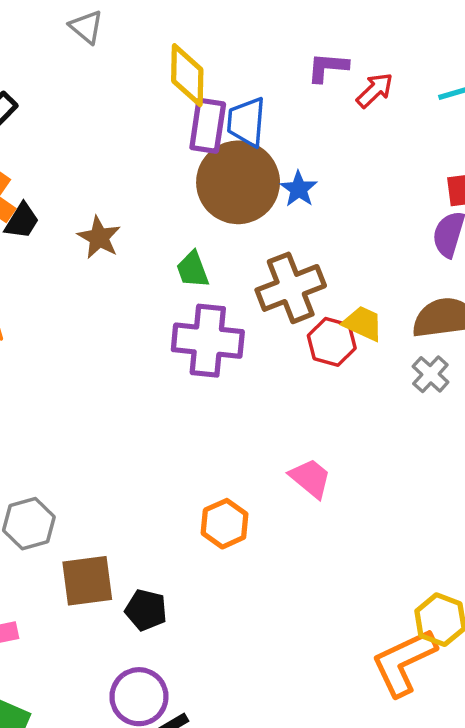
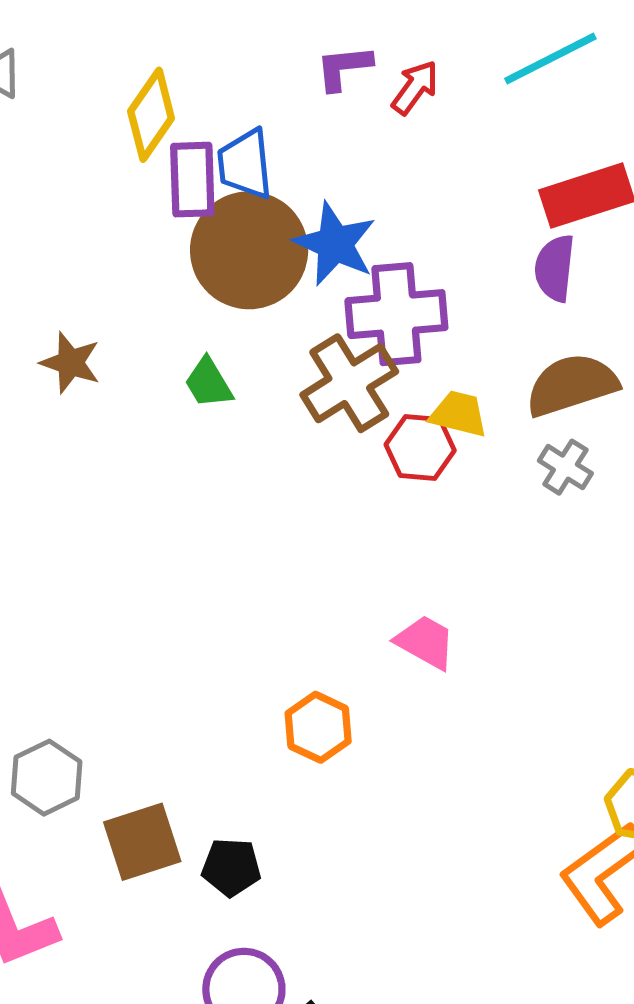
yellow diamond: (187, 75) -> (151, 115), turned 44
blue star: (299, 189) -> (335, 244), size x1.6
purple cross: (208, 341) -> (396, 314), moved

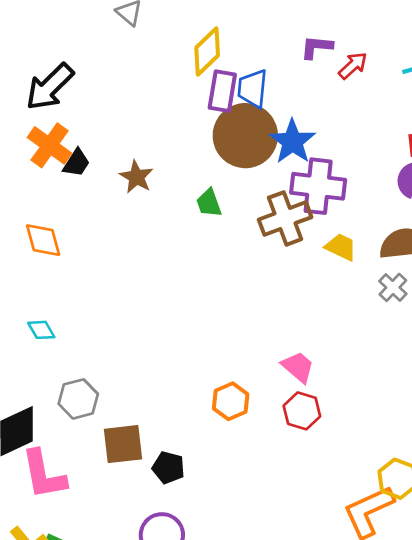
red hexagon: (420, 447) -> (302, 411), moved

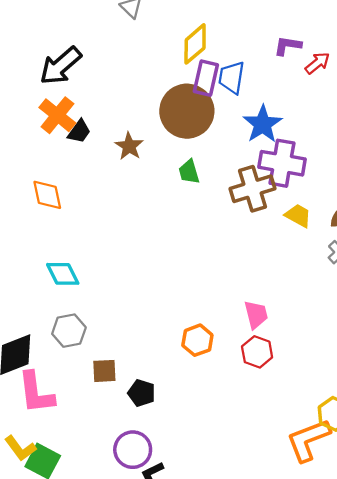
brown circle: (245, 136) -> (187, 111), moved
cyan diamond: (41, 330) -> (63, 274), moved, size x1.4
pink trapezoid: (298, 367) -> (256, 315), turned 32
brown square: (123, 444) -> (104, 371), size x0.7

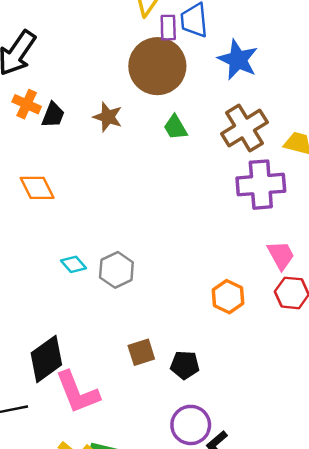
purple rectangle: (206, 78) -> (168, 28), size x0.7
orange cross: (57, 115) -> (27, 104), size x0.7
purple cross: (282, 163) -> (261, 185), moved
cyan diamond: (63, 274) -> (74, 264), size x0.7
gray hexagon: (69, 331) -> (116, 270), moved

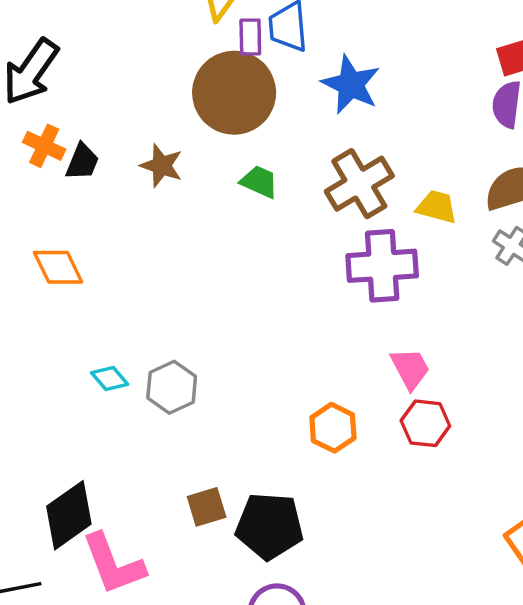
green trapezoid: (175, 127) -> (259, 182), turned 144
black pentagon: (185, 365) -> (270, 526), size x1.6

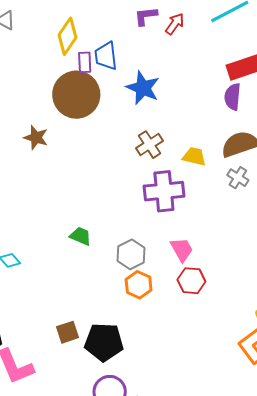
green trapezoid: (259, 182) -> (81, 236), moved
brown cross: (359, 184) -> (149, 145), size x0.7
gray hexagon: (172, 387) -> (131, 254), moved

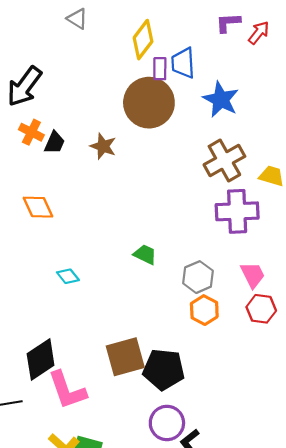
brown cross: (149, 145) -> (224, 161), size x1.4
brown square: (68, 332) -> (125, 357), size x1.6

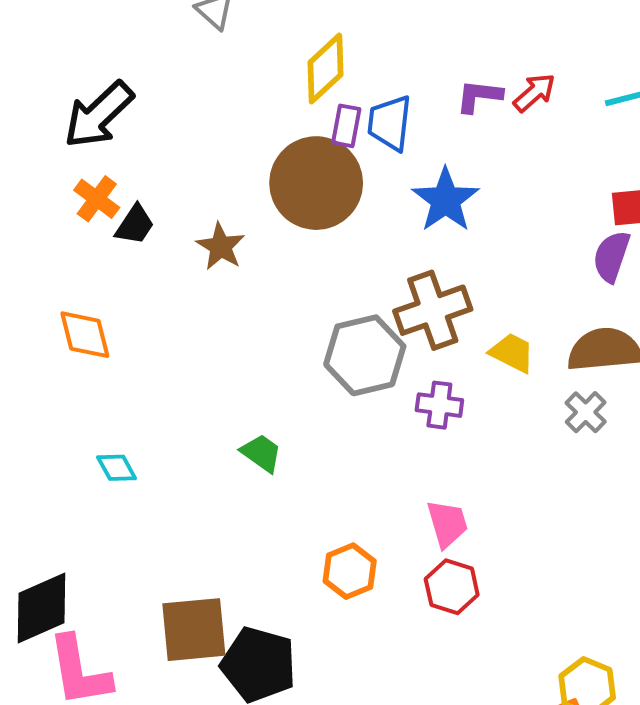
purple L-shape: (228, 23) -> (479, 96), moved
purple cross: (237, 211) -> (439, 405), size x0.6
gray hexagon: (198, 277) -> (365, 355), moved, size x1.4

